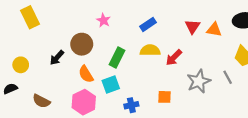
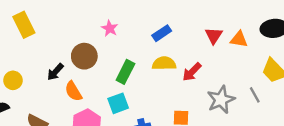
orange semicircle: (86, 74) -> (73, 91), moved

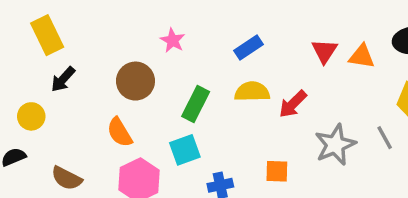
black arrow: (55, 72) -> (63, 79), moved

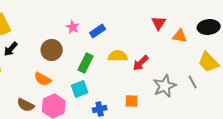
blue rectangle: (249, 47) -> (98, 31), moved
red triangle: (325, 51) -> (159, 23), moved
orange semicircle: (120, 132) -> (43, 79), turned -30
brown semicircle: (67, 178) -> (26, 105), moved

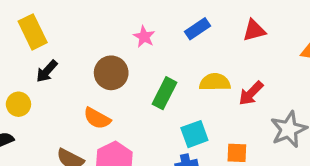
red triangle: (159, 23) -> (254, 30), moved, turned 42
blue rectangle: (98, 31) -> (198, 29), moved
cyan square: (80, 89) -> (194, 134), moved

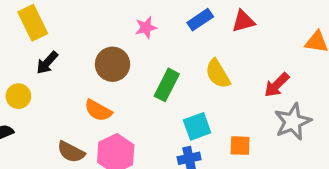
red triangle: (254, 30) -> (243, 21), moved
pink star: (144, 37) -> (146, 28), turned 30
yellow semicircle: (215, 82) -> (218, 74), turned -120
red arrow: (251, 93) -> (277, 85), moved

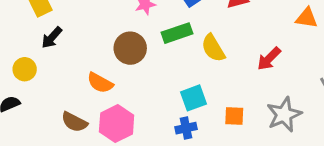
brown circle: (112, 64) -> (130, 48), moved
green rectangle: (167, 85) -> (177, 33), moved, turned 44
gray star: (293, 122) -> (284, 114), moved

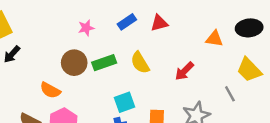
green rectangle: (177, 33) -> (104, 63), moved

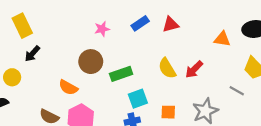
green rectangle: (104, 63) -> (121, 74), moved
yellow semicircle: (140, 63) -> (167, 68), moved
gray line: (230, 94) -> (237, 91), turned -32

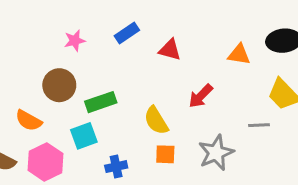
red triangle: (171, 24) -> (170, 50), moved, turned 30
yellow semicircle: (167, 68) -> (156, 121), moved
gray line: (237, 91) -> (259, 125), turned -32
cyan square: (138, 99) -> (84, 136), moved

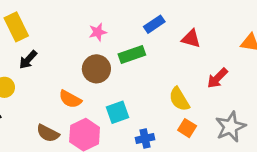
pink star: (75, 41) -> (98, 32), moved
green rectangle: (101, 102) -> (132, 54), moved
orange square: (165, 154) -> (187, 128), turned 30

